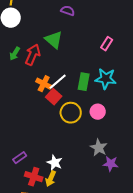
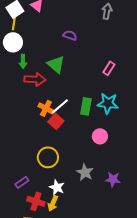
green arrow: (15, 54) -> (23, 61), moved, turned -32
red arrow: (33, 55) -> (35, 79), turned 70
yellow circle: (71, 113) -> (48, 157), moved
gray star: (99, 148) -> (85, 172), moved
purple star: (111, 164) -> (113, 179), moved

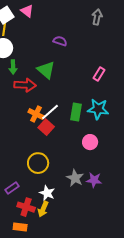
purple star: (113, 179) -> (94, 180), moved

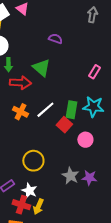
orange cross: (36, 114) -> (20, 112), moved
red square: (46, 127) -> (64, 125), moved
white star: (47, 193) -> (29, 191), moved

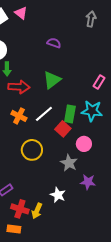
green triangle: (41, 68) -> (52, 80), moved, turned 42
pink rectangle: (94, 72) -> (99, 82), moved
yellow circle: (33, 161) -> (32, 150), moved
gray star: (70, 176) -> (69, 163), moved
white star: (29, 191) -> (58, 195), moved

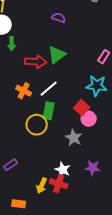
red arrow: (19, 87) -> (36, 62), moved
green rectangle: (70, 114) -> (49, 111), moved
red square: (63, 129) -> (82, 108), moved
purple star: (88, 182) -> (93, 168), moved
red cross: (20, 209) -> (59, 184), moved

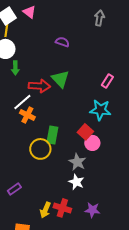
green triangle: (57, 55) -> (60, 79), turned -36
white line: (49, 89) -> (22, 102), moved
purple star: (93, 168) -> (92, 210), moved
white star: (63, 170) -> (76, 182), moved

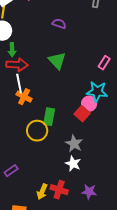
red arrow: (39, 86) -> (17, 65), moved
white line: (22, 102) -> (19, 84), turned -60
pink circle: (92, 143) -> (89, 104), moved

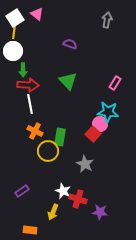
orange cross: (24, 97) -> (35, 131), moved
white star: (73, 164) -> (63, 191), moved
red cross: (59, 190) -> (78, 199), moved

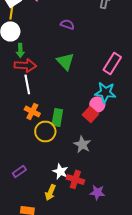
pink rectangle: (115, 83) -> (112, 63), size x1.5

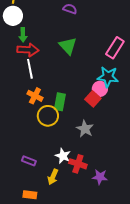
purple rectangle: (19, 171) -> (29, 161), moved, turned 56

